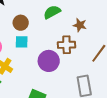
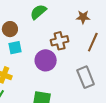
brown star: (80, 25) -> (83, 17), moved

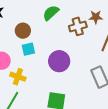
brown cross: (60, 41) -> (78, 26), moved

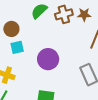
brown cross: (78, 26) -> (64, 14), moved

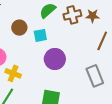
cyan square: (17, 47) -> (40, 35), moved

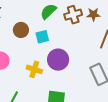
yellow cross: (13, 73) -> (34, 69), moved

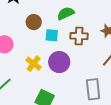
brown cross: (73, 15) -> (79, 36), moved

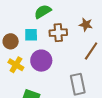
brown circle: (34, 22) -> (11, 41), moved

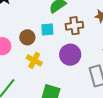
purple circle: (41, 61) -> (70, 55), moved

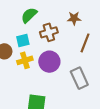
yellow cross: (34, 60) -> (25, 60), moved, turned -35

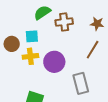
brown star: (74, 18) -> (97, 24), moved
brown cross: (49, 32) -> (64, 22), moved

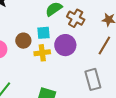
brown cross: (64, 22) -> (76, 18), turned 36
purple circle: (54, 62) -> (65, 45), moved

